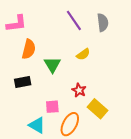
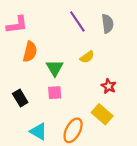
black rectangle: (23, 82) -> (20, 98), moved, turned 70
red star: (79, 90) -> (109, 86), moved
pink square: (52, 107) -> (55, 93), moved

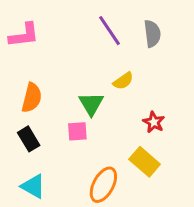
orange semicircle: (30, 52) -> (32, 98), moved
green triangle: (55, 68) -> (91, 104), moved
cyan triangle: (39, 131) -> (33, 186), moved

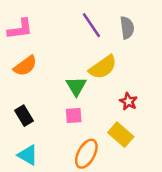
yellow semicircle: (123, 81) -> (103, 67), size x1.6
orange semicircle: (32, 98) -> (25, 66), moved, turned 40
pink square: (77, 131) -> (74, 116), moved

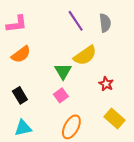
pink square: (74, 116) -> (61, 95), turned -32
yellow rectangle: (121, 135) -> (115, 119), moved
cyan triangle: (28, 155) -> (23, 128), turned -42

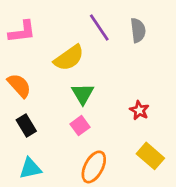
orange semicircle: (21, 54) -> (19, 86), moved, turned -96
yellow semicircle: (85, 55) -> (69, 58), moved

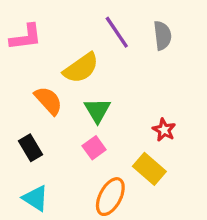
orange semicircle: (19, 86) -> (48, 101), moved
yellow rectangle: (150, 156) -> (149, 169), moved
cyan triangle: (30, 168) -> (35, 198), turned 45

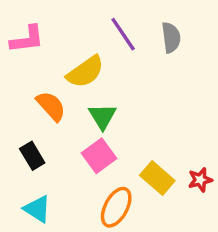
red star: (164, 130) -> (200, 180), moved, turned 30
pink square: (94, 148) -> (99, 156), size x1.4

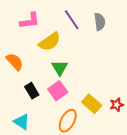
pink L-shape: (27, 39) -> (30, 21), moved
orange semicircle: (51, 106) -> (15, 62), moved
black rectangle: (32, 156) -> (32, 91), moved

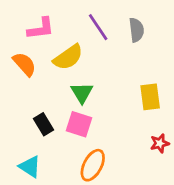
orange semicircle: (15, 62) -> (24, 64), moved
pink square: (58, 91) -> (79, 124), turned -36
yellow rectangle: (92, 104) -> (150, 97), moved, turned 42

